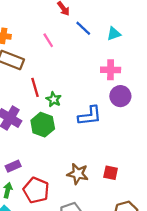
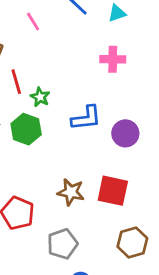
purple circle: (120, 96) -> (125, 133), moved
red square: (111, 173) -> (113, 191), size x1.6

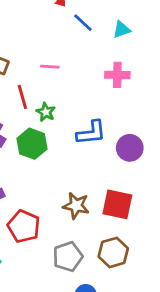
pink line: (33, 22) -> (50, 67), moved, turned -54
brown hexagon: (132, 242) -> (113, 252), moved

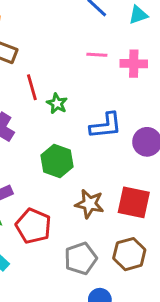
pink line: (50, 67) -> (97, 55), moved
green hexagon: (32, 144) -> (57, 161), moved

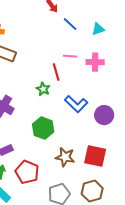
red line: (32, 87) -> (56, 72), moved
blue L-shape: (106, 126) -> (76, 104), turned 50

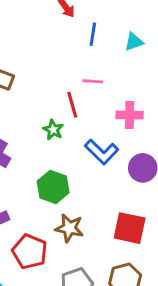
blue line: (70, 24) -> (93, 34), turned 56
pink cross: (95, 62) -> (130, 115), moved
brown star: (65, 157) -> (69, 228), moved

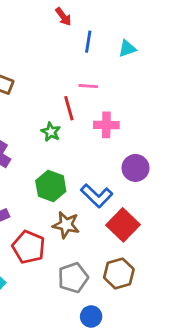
pink cross: (130, 115) -> (106, 125), moved
blue L-shape: (102, 152) -> (97, 196), moved
red square: (130, 228) -> (123, 225), turned 32

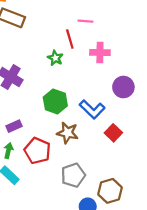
red square: (123, 225) -> (113, 133), size x0.7
brown hexagon: (119, 273) -> (110, 191), moved

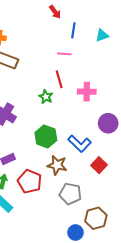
pink line: (85, 21) -> (64, 54), moved
gray pentagon: (73, 175) -> (70, 194), moved, turned 30

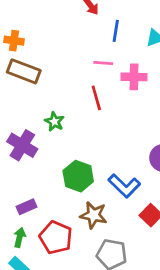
pink cross: (87, 92) -> (134, 77), moved
green star: (46, 97) -> (54, 122), moved

